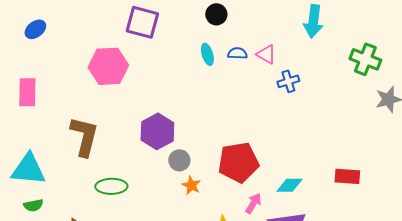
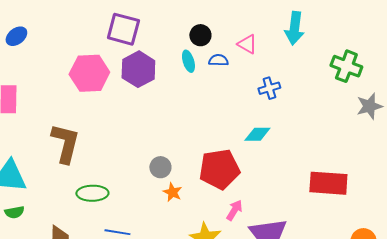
black circle: (216, 14) -> (200, 35), moved
pink triangle: (266, 54) -> (247, 44), moved
purple hexagon: (157, 131) -> (138, 69), moved
red rectangle: (347, 176) -> (328, 183), size x1.5
cyan diamond: (289, 185) -> (257, 134), moved

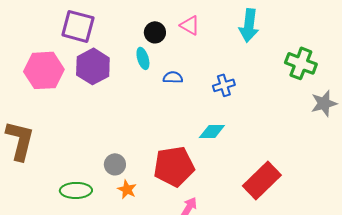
pink triangle: (247, 44) -> (190, 25), moved
blue semicircle: (218, 60) -> (173, 77), moved
red rectangle: (328, 183) -> (262, 180), moved, turned -48
green ellipse: (92, 193) -> (76, 190), moved

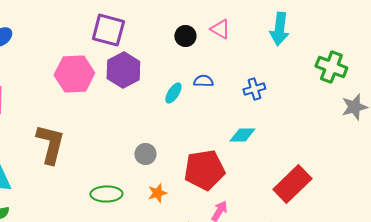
cyan ellipse: (143, 58) -> (173, 93), moved, turned 50
gray circle: (115, 164) -> (145, 154), moved
orange star: (127, 189) -> (157, 193), turned 30

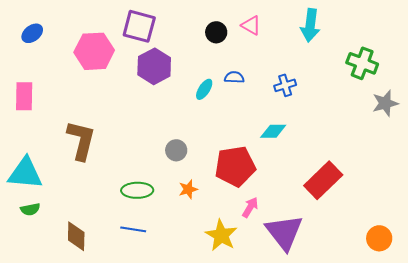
pink hexagon: (74, 74) -> (94, 51), moved

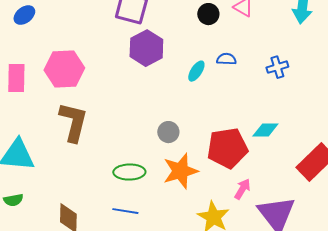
pink hexagon: (94, 51) -> (64, 69), moved
cyan diamond: (273, 131) -> (265, 130), moved
orange star: (188, 189) -> (180, 171), size x1.8
green semicircle: (30, 209) -> (13, 200), moved

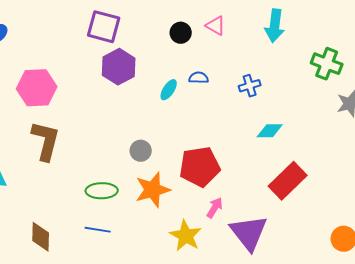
cyan diamond: (265, 130) -> (270, 131), moved

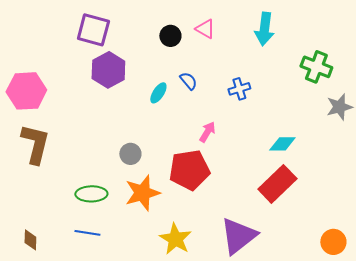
blue semicircle: (199, 78) -> (188, 81), turned 48
cyan diamond: (270, 131) -> (282, 144), moved
pink arrow: (215, 208) -> (207, 132), moved
purple triangle: (249, 233) -> (238, 236), turned 30
brown diamond: (41, 237) -> (30, 240), size x0.7

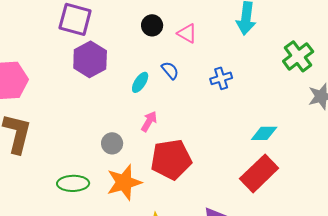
pink triangle: (205, 29) -> (187, 33), moved
green cross: (316, 67) -> (298, 56), turned 32
pink arrow: (207, 132) -> (149, 121), moved

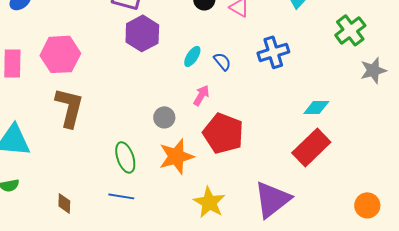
blue semicircle: (170, 70) -> (222, 61), moved
blue cross: (221, 78) -> (273, 52), size x1.4
red pentagon: (171, 159) -> (223, 133), turned 30
green ellipse: (73, 183) -> (125, 157), turned 72

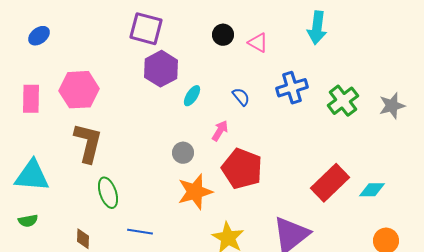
green cross: (350, 30) -> (343, 101), moved
cyan ellipse: (192, 56) -> (192, 96), moved
cyan diamond: (316, 107) -> (372, 190), moved
green ellipse: (125, 157) -> (108, 193), moved

